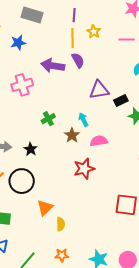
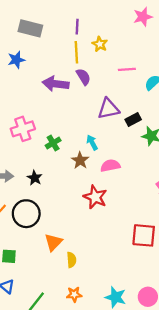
pink line: (127, 40) -> (127, 69), moved
pink cross: (22, 85) -> (23, 129), moved
red star: (84, 169) -> (95, 197), turned -30

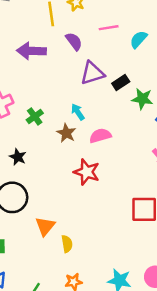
purple semicircle: (83, 77) -> (74, 41), moved

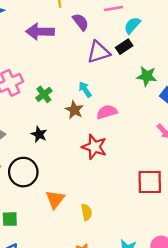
cyan semicircle: (139, 39) -> (132, 25), moved
black rectangle: (121, 82) -> (124, 47), moved
black star: (18, 157) -> (39, 134), moved
yellow semicircle: (67, 244) -> (87, 212), moved

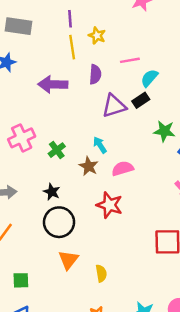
purple semicircle: (81, 22) -> (95, 74), turned 42
black circle: (23, 172) -> (59, 222), moved

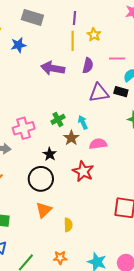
black rectangle: (141, 100) -> (121, 92), turned 40
pink cross: (22, 138) -> (24, 128), moved
green cross: (57, 150) -> (58, 119), moved
black star: (52, 192) -> (50, 154), moved

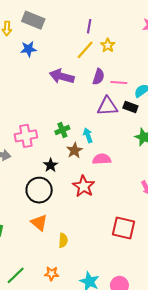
gray rectangle: (32, 17) -> (33, 20), moved
yellow line: (73, 41) -> (85, 50), turned 36
pink line: (117, 58) -> (119, 82), moved
orange triangle: (44, 210) -> (39, 223), turned -42

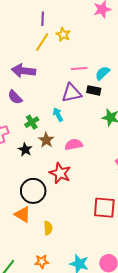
purple semicircle: (99, 77) -> (15, 97), moved, turned 126
cyan arrow: (88, 135) -> (58, 115), moved
black star: (51, 165) -> (25, 150), moved
black circle: (39, 190) -> (33, 191), moved

